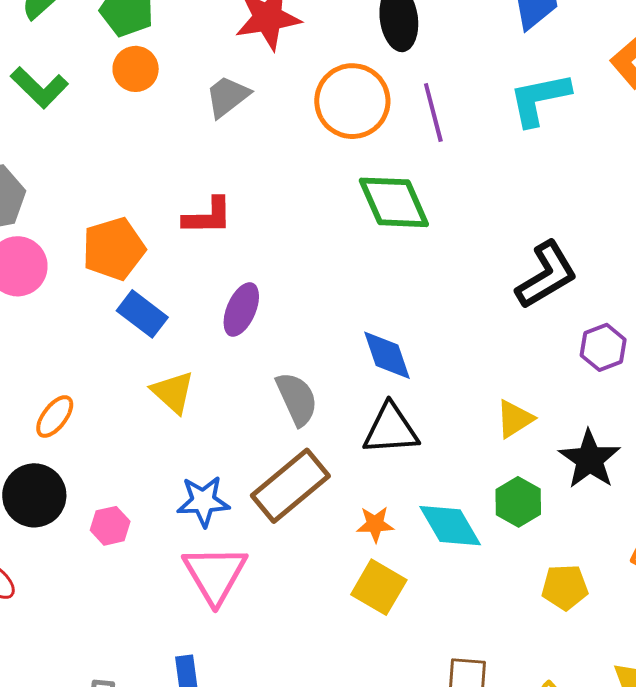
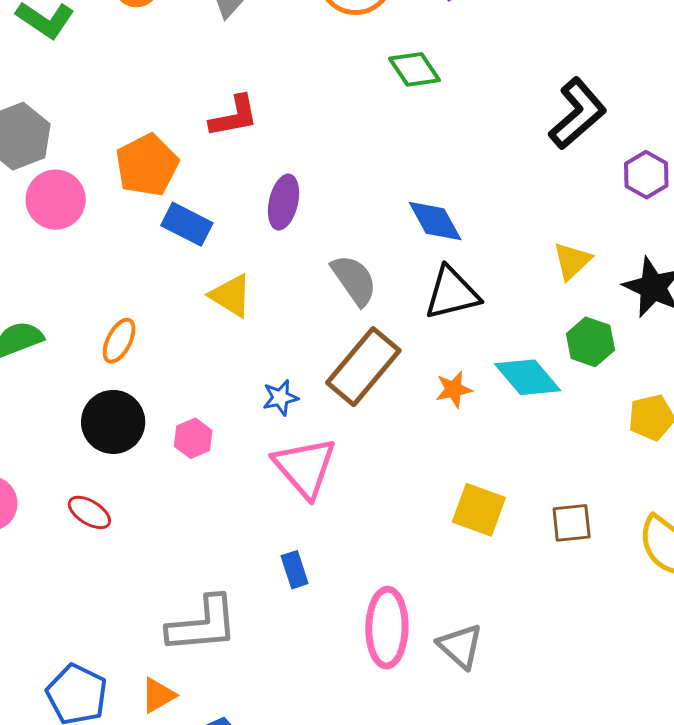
green diamond: (394, 202) -> (414, 69), size x0.7
blue star: (203, 501) -> (280, 398), size x0.7
yellow square: (379, 587) -> (479, 510), moved

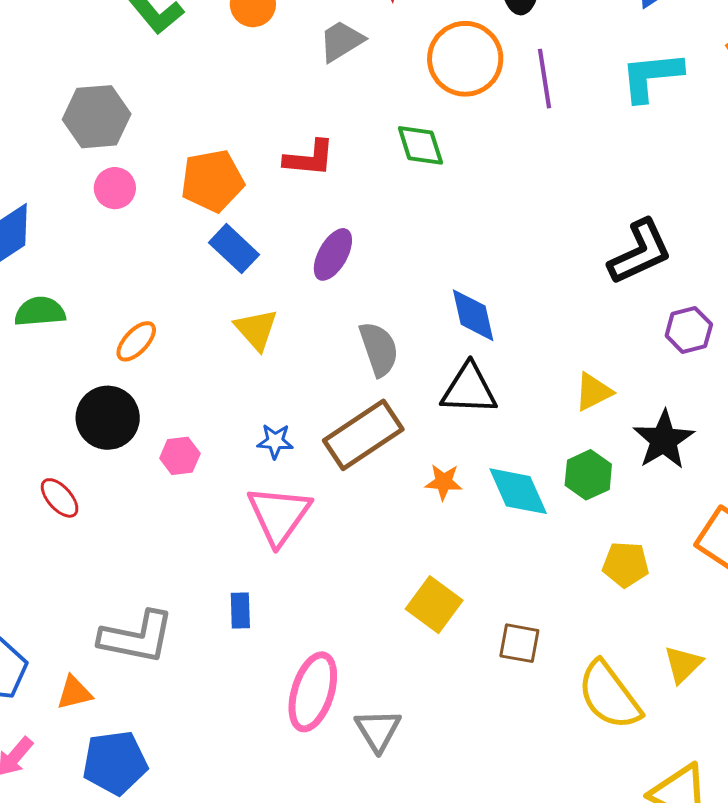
green diamond: (414, 69) -> (420, 145), moved
pink circle: (56, 200) -> (115, 188), size x0.7

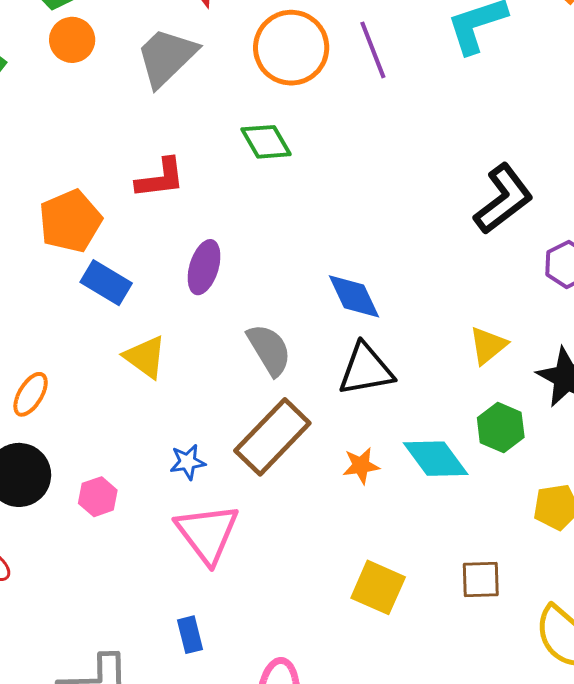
gray trapezoid: (341, 41) -> (166, 57), size x1.4
brown square: (519, 643) -> (481, 580), moved

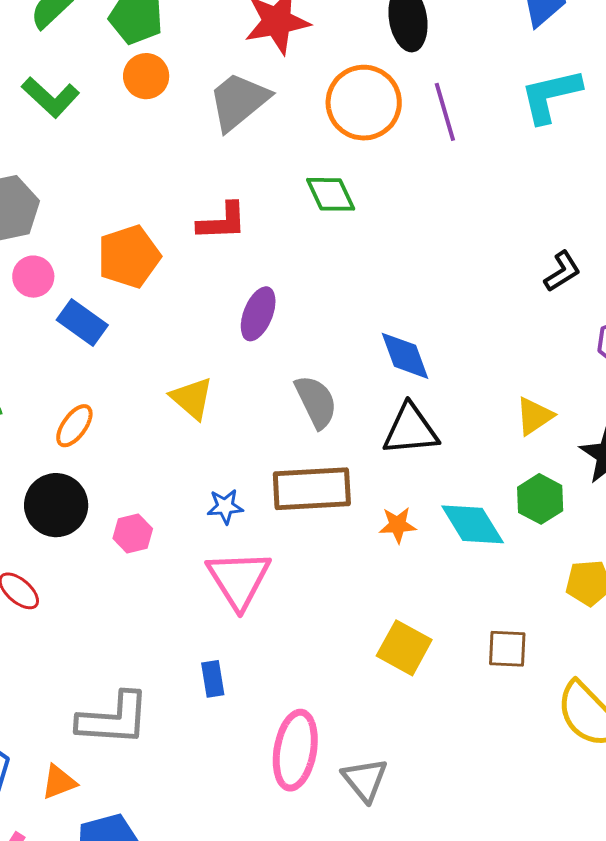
black L-shape: (503, 199) -> (562, 271), size x0.6
blue rectangle: (106, 283) -> (82, 323), moved
brown rectangle: (272, 437) -> (312, 489), turned 38

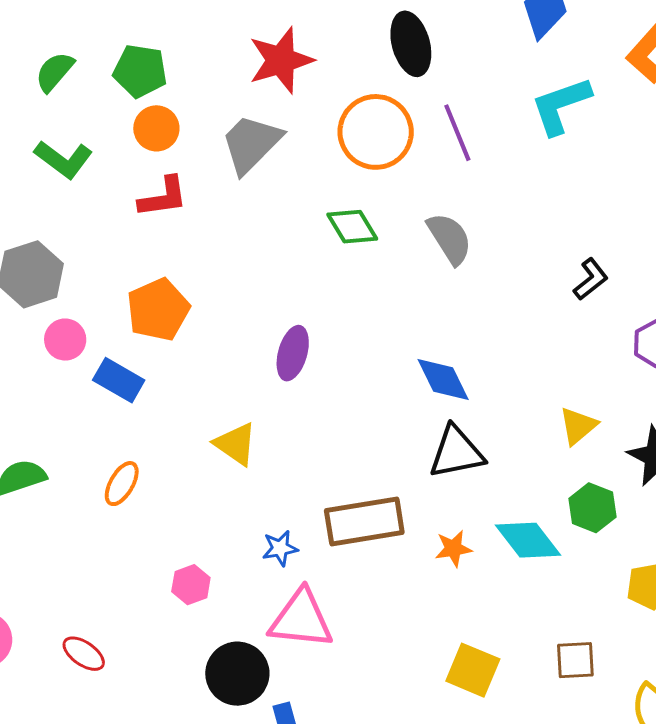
red L-shape: (222, 222) -> (163, 197), moved
gray semicircle: (316, 402) -> (450, 239), moved
black circle: (56, 505) -> (237, 674), moved
pink triangle: (239, 579) -> (301, 619), turned -46

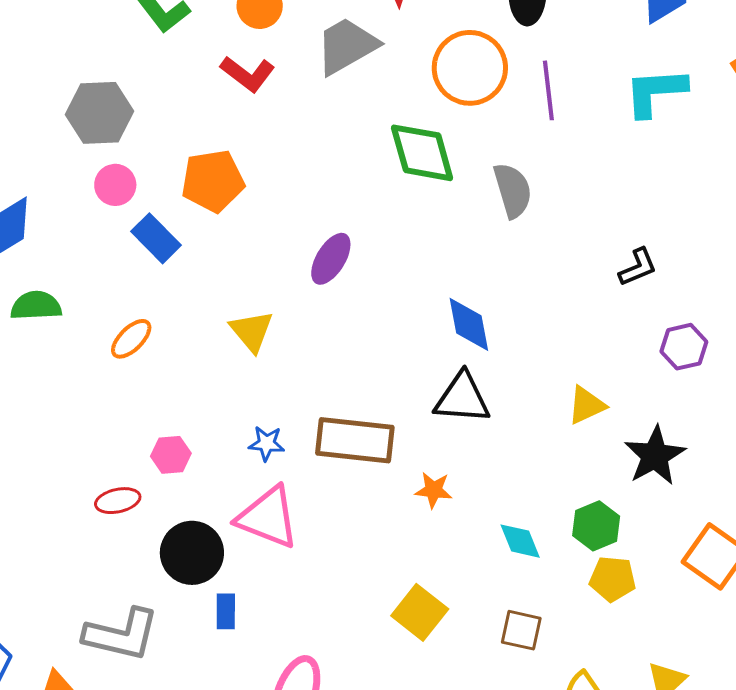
red L-shape: (163, 197) -> (248, 74), turned 30
green diamond: (352, 227) -> (422, 153), size x1.4
green hexagon: (592, 508) -> (596, 526), moved
cyan diamond: (528, 540) -> (520, 541), moved, size x0.7
red ellipse: (84, 654) -> (118, 501), moved, turned -63

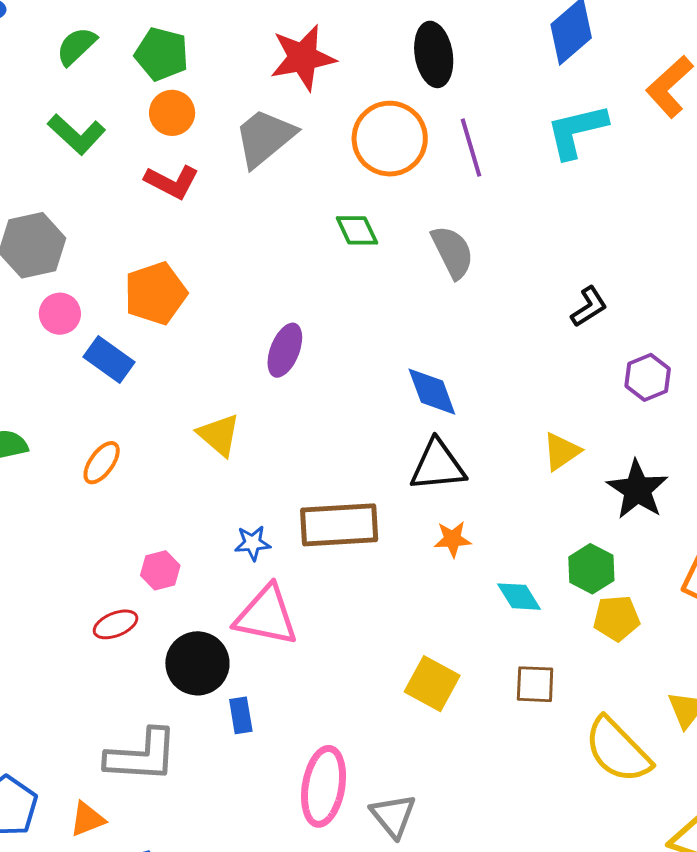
green diamond: (422, 153) -> (357, 230), size x0.6
orange star: (434, 490) -> (453, 539), moved

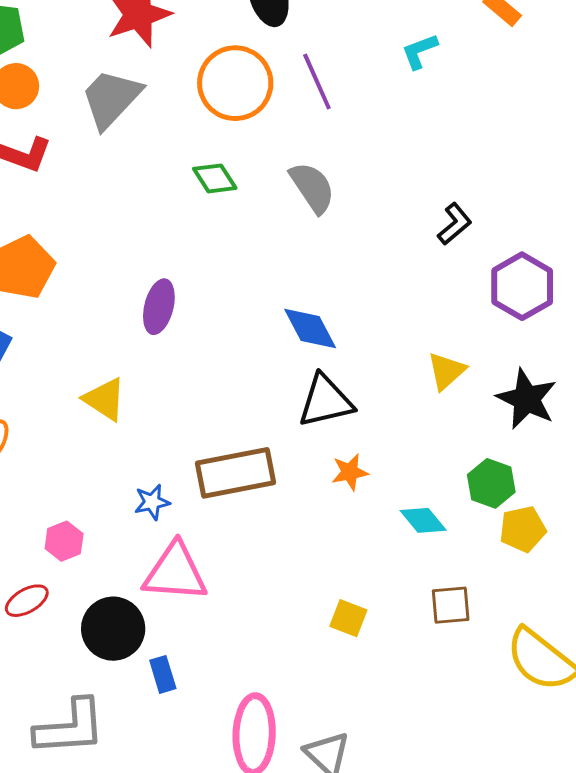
cyan L-shape: (577, 131) -> (420, 51), size x0.6
purple hexagon: (648, 377) -> (522, 286), size x1.4
yellow square: (432, 684) -> (348, 618), size x0.7

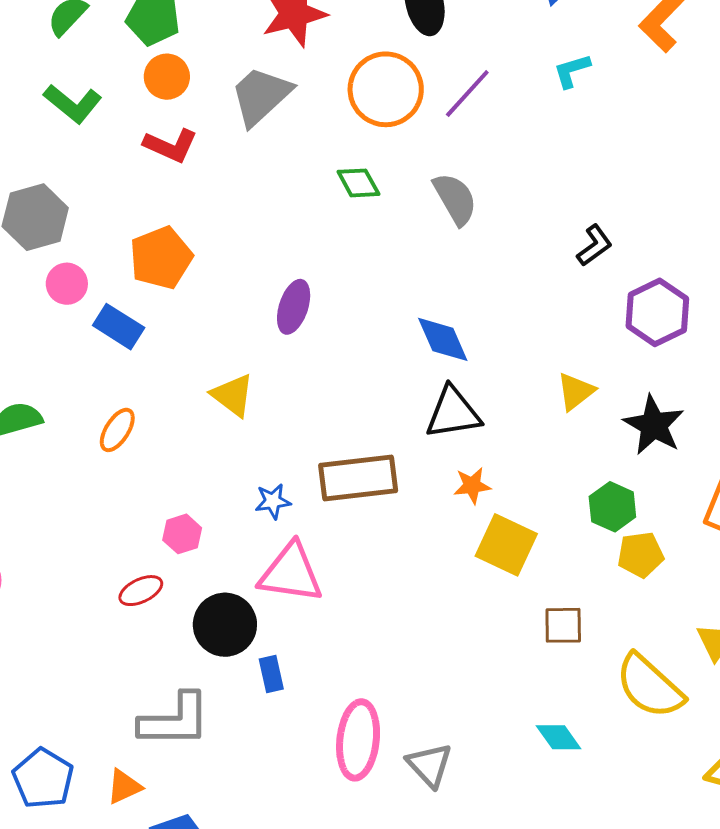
purple line: (317, 81) -> (467, 94), turned 62
cyan diamond: (423, 520) -> (559, 737), moved
yellow square: (348, 618) -> (506, 545), moved, size x1.6

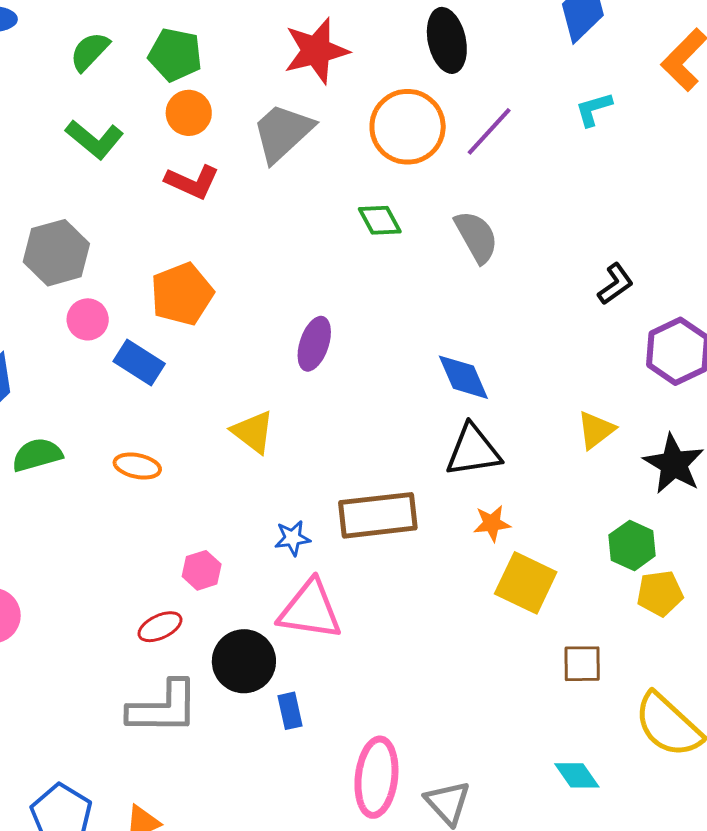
orange ellipse: (117, 430) -> (137, 466), turned 69
gray L-shape: (175, 720) -> (163, 708), moved

